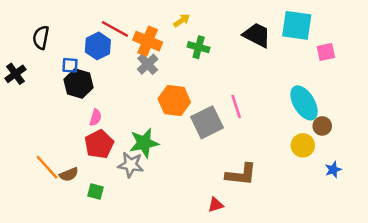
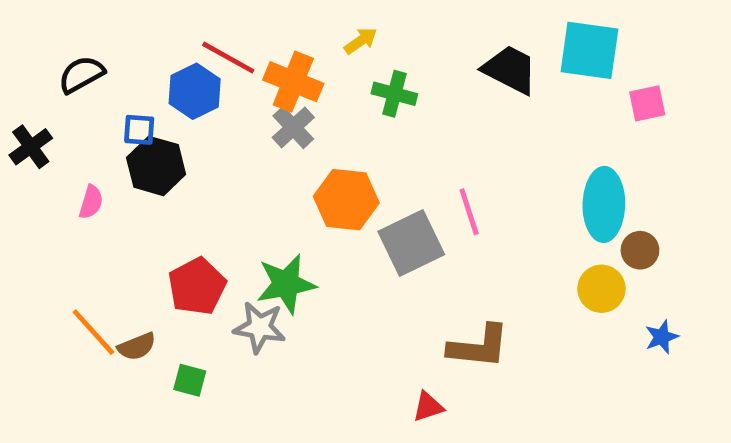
black semicircle: (41, 37) -> (81, 74), turned 50
cyan ellipse: (304, 103) -> (604, 204), turned 32
pink semicircle: (95, 117) -> (91, 202), moved

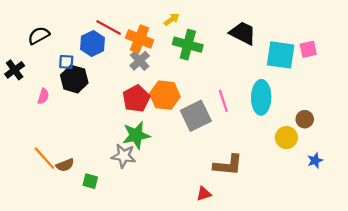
cyan square: (589, 50) -> (281, 55), moved
green cross: (394, 94) -> (188, 45), size x1.4
cyan ellipse: (604, 204) -> (261, 97), moved
red pentagon: (197, 286) -> (136, 99), moved

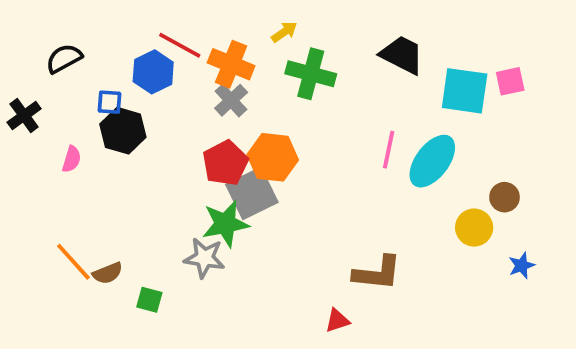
cyan ellipse: (261, 97) -> (432, 161), turned 36
pink line: (223, 101) -> (389, 150), moved, turned 30
gray square: (196, 116) -> (252, 193), moved

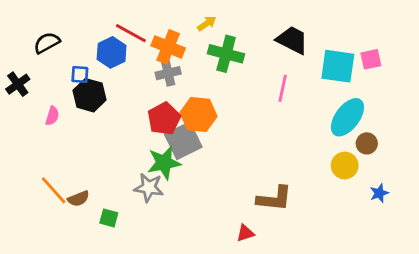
gray cross: (231, 100) -> (168, 73), turned 30
pink line: (389, 150) -> (283, 88), moved
cyan ellipse: (432, 161) -> (347, 117), moved

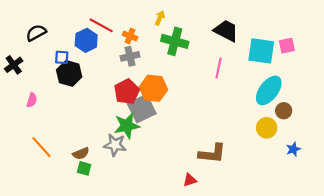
yellow arrow: (207, 23) -> (160, 18), turned -32
orange cross: (168, 47) -> (130, 36), size x0.6
pink semicircle: (52, 116) -> (32, 100), moved
brown semicircle: (78, 199) -> (81, 153), moved

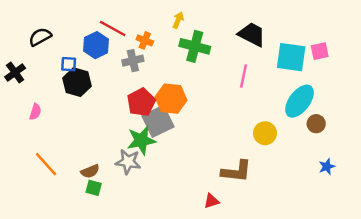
gray cross: (130, 56) -> (133, 61), moved
yellow circle: (267, 128) -> (265, 133), moved

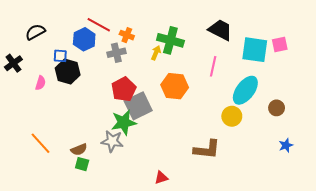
yellow arrow: (178, 20) -> (156, 53), moved
orange hexagon: (171, 99) -> (175, 86), moved
cyan ellipse: (300, 101) -> (245, 90), moved
pink semicircle: (35, 112) -> (40, 83), moved
red triangle: (211, 201) -> (161, 178), moved

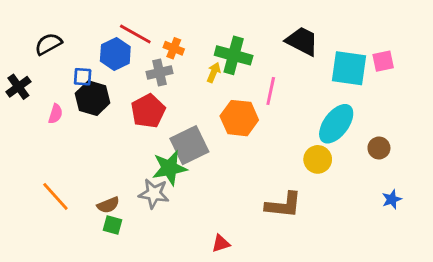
pink line: (213, 66) -> (271, 91), moved
red pentagon: (124, 89) -> (148, 111), moved

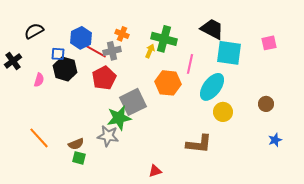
red line: (135, 34) -> (95, 51), moved
cyan square: (349, 68) -> (229, 53), moved
cyan ellipse: (336, 124) -> (212, 87), moved

